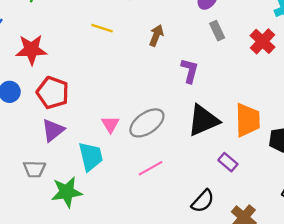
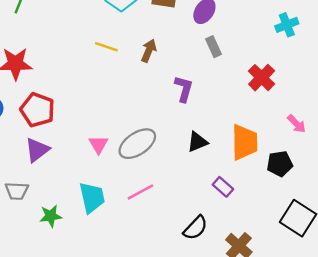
yellow line: (102, 28) -> (106, 47), moved
red cross: (262, 41) -> (262, 78), moved
black triangle: (203, 120) -> (197, 142), size x0.6
cyan trapezoid: (91, 156) -> (92, 197), moved
green star: (67, 192) -> (51, 216), size x0.7

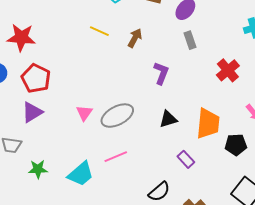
cyan trapezoid: (92, 197) -> (81, 174), moved, turned 56

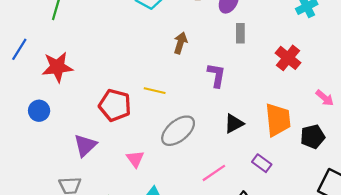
yellow line: (99, 31) -> (155, 91), moved
gray rectangle: (190, 40) -> (240, 33), turned 30
red pentagon: (36, 78) -> (115, 105), moved
pink triangle: (84, 113) -> (135, 159), moved
pink line: (116, 157) -> (214, 173), moved

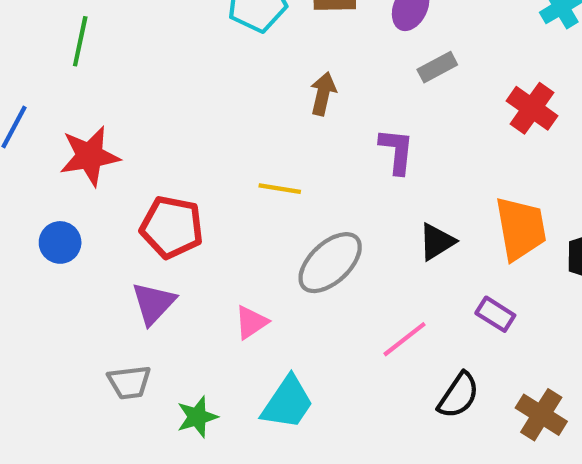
gray rectangle: (240, 33) -> (437, 67), turned 66
red pentagon: (115, 105) -> (172, 227), moved
pink triangle: (135, 159) -> (251, 322), turned 36

